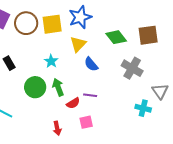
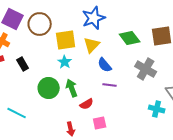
yellow square: (52, 24) -> (66, 40), moved
purple line: (90, 95) -> (110, 85), moved

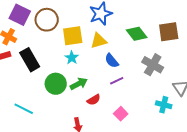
yellow triangle: (92, 45) -> (99, 41), turned 30
black rectangle: (23, 64) -> (30, 60), size x1.6
purple line: (110, 85) -> (117, 81), turned -32
green arrow: (72, 88) -> (79, 84), turned 84
pink square: (100, 123) -> (121, 114), moved, turned -32

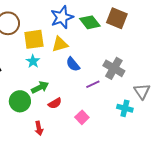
brown square: (169, 32) -> (117, 18), moved, turned 30
green diamond: (137, 34) -> (90, 22), moved
purple line: (117, 81) -> (93, 84), moved
green circle: (56, 84) -> (20, 101), moved

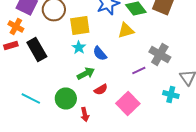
yellow triangle: (60, 44) -> (126, 30), moved
blue semicircle: (73, 64) -> (100, 54), moved
green circle: (20, 101) -> (66, 98), moved
pink square: (82, 117) -> (128, 104), size x1.6

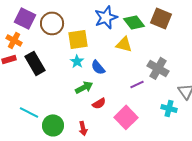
yellow triangle: (126, 30) -> (124, 44), turned 30
green circle: (66, 98) -> (53, 125), moved

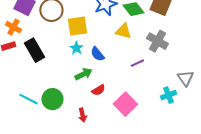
gray cross: (158, 68) -> (157, 41), moved
purple line: (137, 84) -> (137, 63), moved
cyan cross: (169, 108) -> (168, 95), turned -35
green circle: (53, 125) -> (52, 99), moved

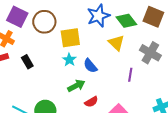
yellow triangle: (123, 31) -> (116, 43), turned 30
black rectangle: (34, 50) -> (27, 62), size x0.6
purple line: (137, 63) -> (130, 75), turned -56

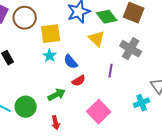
green arrow: (76, 86) -> (57, 95), moved
red semicircle: (91, 102) -> (79, 81), moved

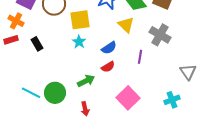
blue semicircle: (71, 62) -> (109, 48), moved, turned -84
cyan cross: (142, 103) -> (172, 100), moved

